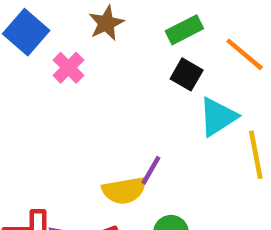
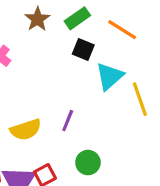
brown star: (106, 23) -> (37, 19), moved
yellow semicircle: (124, 190) -> (26, 130), moved

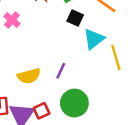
green circle: (88, 163) -> (74, 103), size x1.5

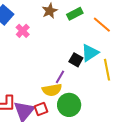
black square: (75, 18) -> (76, 60), moved
yellow semicircle: (29, 76) -> (52, 90), moved

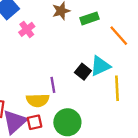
purple line: (60, 77) -> (53, 85), moved, turned -48
yellow semicircle: (52, 90) -> (38, 100), moved

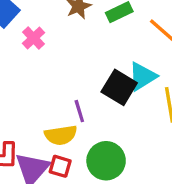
black square: (83, 72) -> (119, 87), size x1.5
red square: (35, 122) -> (60, 166), turned 35

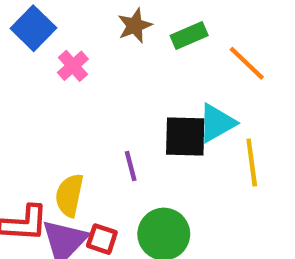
black square: (119, 87) -> (185, 136), turned -32
yellow semicircle: (61, 135) -> (69, 195), moved, turned 108

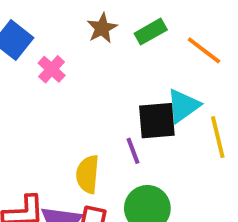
purple line: (131, 166) -> (133, 151), moved
yellow semicircle: (69, 195) -> (88, 174), moved

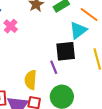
cyan triangle: (183, 106) -> (78, 30), moved

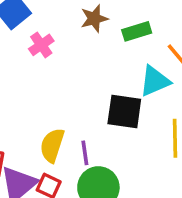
purple line: (54, 67) -> (85, 153), moved

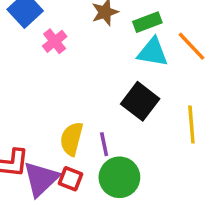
cyan triangle: (155, 81) -> (153, 52), moved, turned 36
black square: (124, 111) -> (140, 101), turned 33

